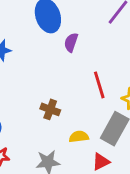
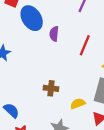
red line: (99, 85) -> (85, 45), moved, turned 54

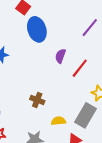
purple semicircle: (54, 34) -> (60, 56), moved

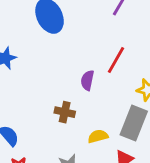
purple semicircle: (60, 56) -> (87, 80), moved

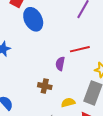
red line: (116, 60) -> (80, 49), turned 48

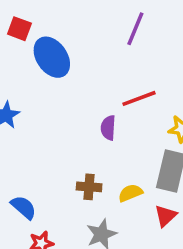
brown cross: (45, 86) -> (89, 187), moved

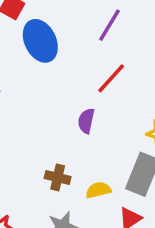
purple line: (135, 29) -> (110, 25), moved
red line: (139, 98) -> (111, 78), moved, turned -36

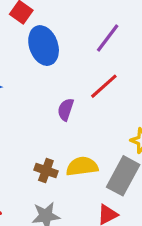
purple semicircle: (86, 121) -> (66, 110), moved
yellow semicircle: (98, 190) -> (82, 166), moved, size x1.4

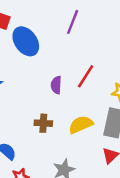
red line: (104, 86) -> (86, 76), moved
brown cross: (46, 171) -> (43, 123), moved

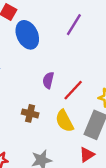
red line: (86, 76) -> (73, 90), moved
yellow semicircle: (81, 125) -> (65, 121), turned -105

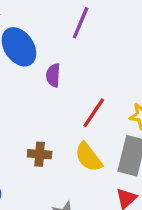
purple semicircle: (48, 80) -> (53, 75), moved

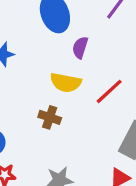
yellow semicircle: (88, 157) -> (66, 83), moved, turned -56

